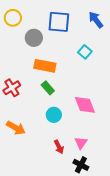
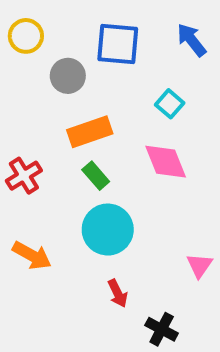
orange rectangle: (45, 66) -> (90, 132), turned -30
pink diamond: (85, 105) -> (166, 162), moved
cyan circle: (54, 115) -> (108, 230), size x1.6
pink triangle: (81, 143) -> (200, 265), moved

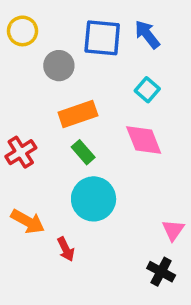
blue arrow: (192, 40) -> (147, 34), moved
red arrow: (118, 293) -> (66, 249), moved
black cross: (162, 329) -> (161, 272), moved

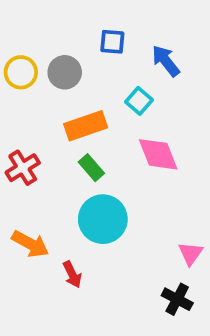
yellow circle: (23, 31) -> (21, 72), moved
blue arrow: (147, 34) -> (166, 61), moved
blue square: (102, 38) -> (112, 42), size x0.6
cyan square: (147, 90) -> (139, 101), moved

